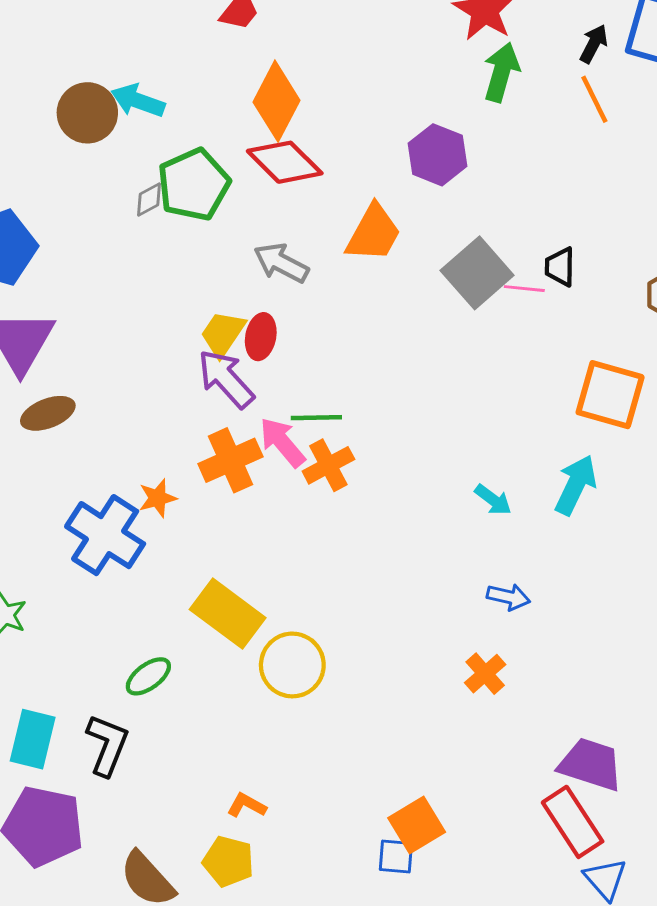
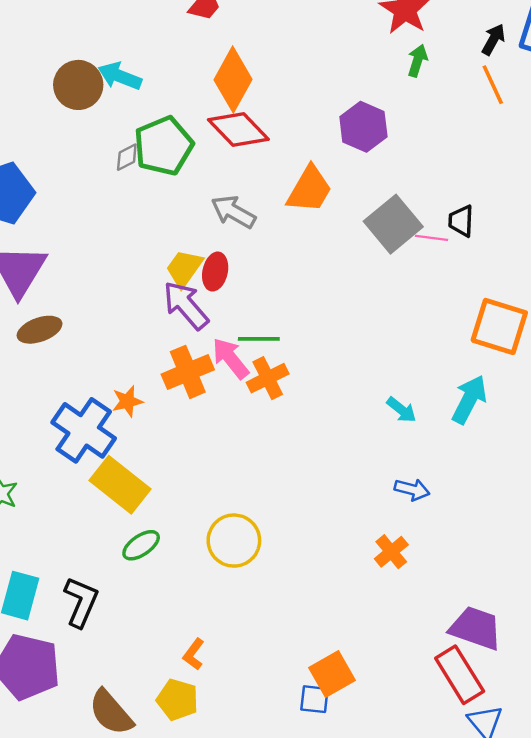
green arrow: (501, 72) -> (417, 61), size x0.7
yellow rectangle: (228, 614) -> (120, 485), moved
green ellipse: (148, 676) -> (141, 545), moved
orange L-shape: (247, 805) -> (194, 654), turned -84

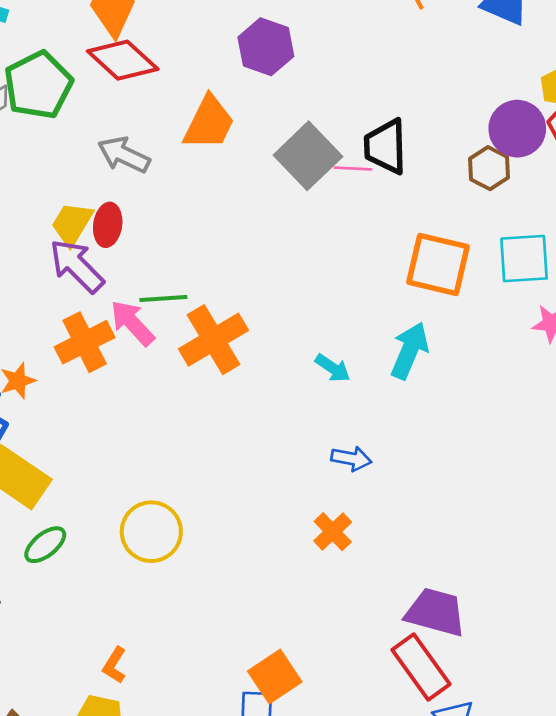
black trapezoid: (461, 221) -> (385, 147), size x1.5
orange cross: (268, 378) -> (213, 340), moved, size x1.4

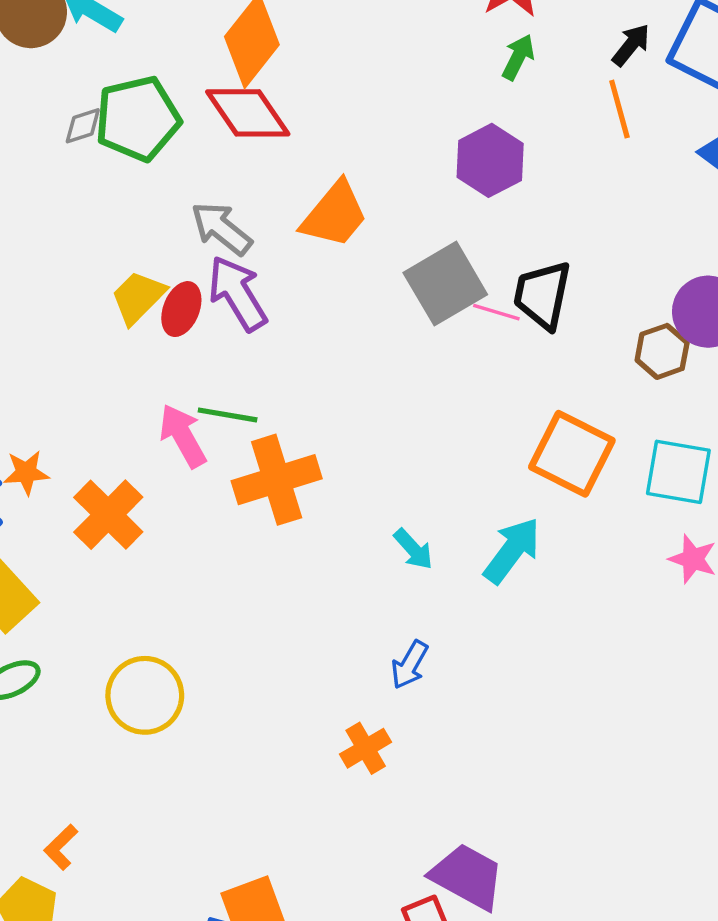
purple hexagon: (266, 47) -> (490, 160), moved
purple arrow: (77, 266) -> (237, 293), moved
orange cross: (85, 342) -> (108, 515), moved, turned -32
blue arrow: (351, 459) -> (410, 665), turned 96

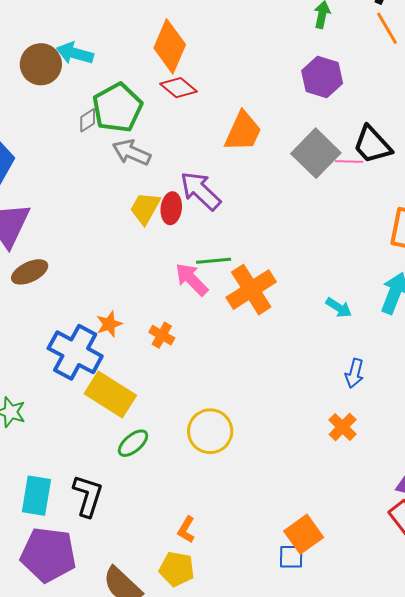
red diamond: (248, 113) -> (178, 88), size x0.7
gray arrow: (221, 228) -> (132, 152), moved
black trapezoid: (542, 295) -> (372, 145), turned -39
orange cross: (108, 515) -> (162, 335), size x0.6

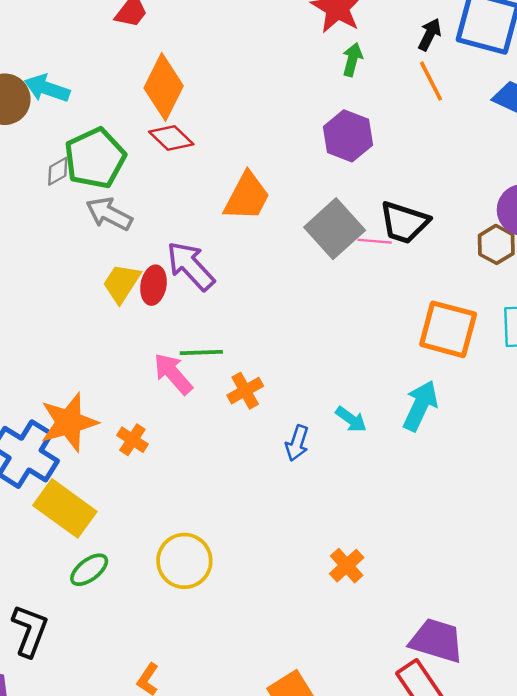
black trapezoid: (372, 145) -> (404, 222), turned -33
orange cross: (251, 290) -> (245, 391), size x0.6
orange star: (109, 324) -> (69, 422), size x1.8
blue arrow: (354, 373) -> (297, 443), moved

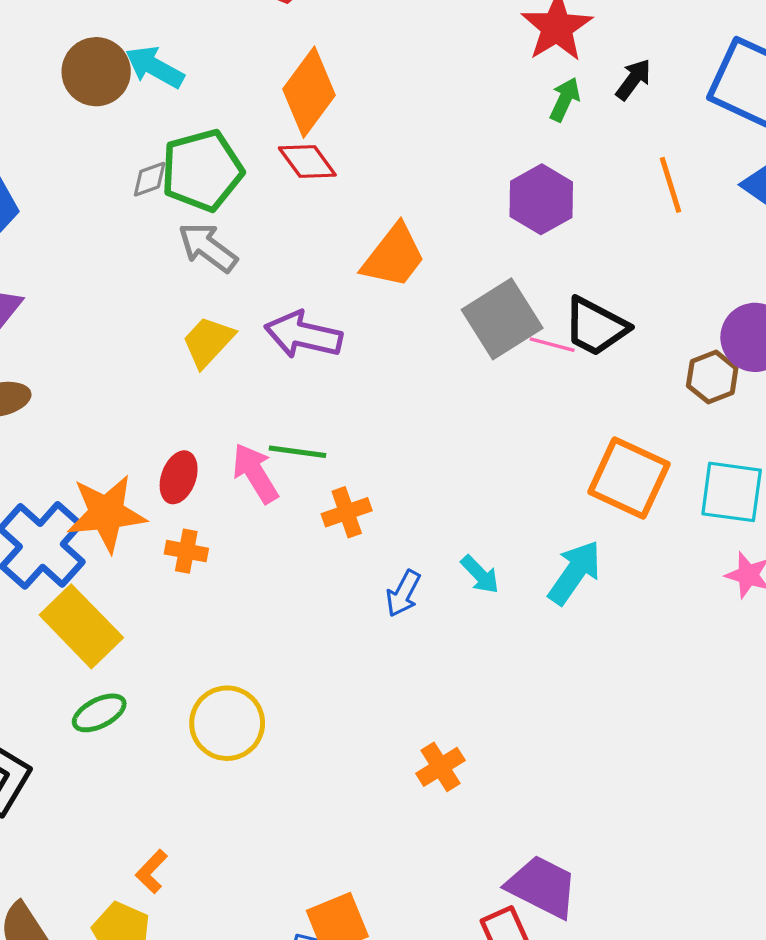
black arrow: (430, 34) -> (633, 79), moved
orange line: (431, 81) -> (671, 185), moved
purple arrow: (191, 266) -> (303, 335), turned -44
red ellipse: (153, 285) -> (179, 477), moved
orange cross: (132, 440) -> (186, 551), turned -32

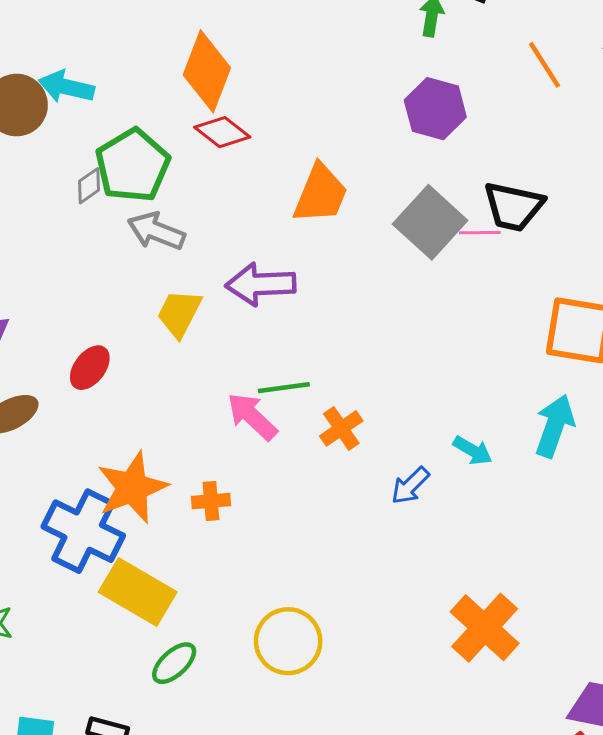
red ellipse: (179, 477) -> (90, 368), moved, turned 33
blue arrow: (403, 594) -> (410, 486), turned 33
orange cross: (440, 767) -> (485, 628), size x1.6

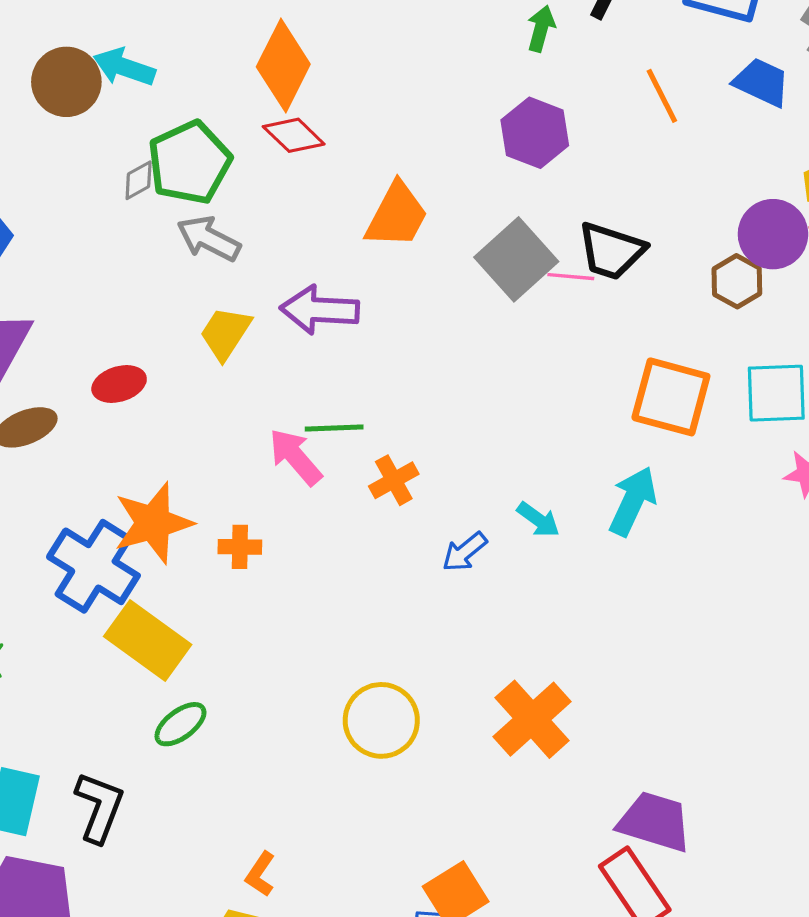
red ellipse: (90, 368) -> (119, 384), turned 30
yellow circle: (288, 641) -> (381, 720), moved

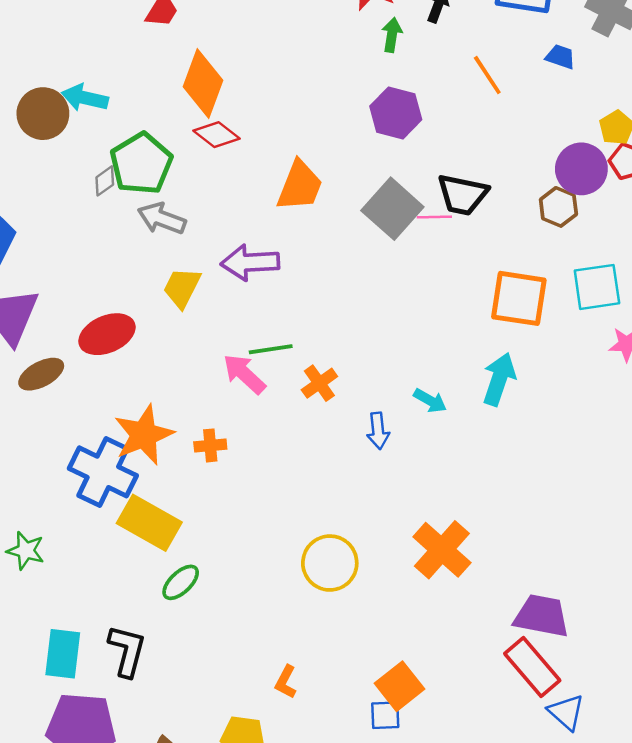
blue trapezoid: (762, 82) -> (561, 57), size x0.7
red ellipse: (119, 384) -> (107, 334), size x1.4
blue arrow: (465, 552) -> (378, 431), turned -51
orange L-shape: (260, 874) -> (286, 682), moved

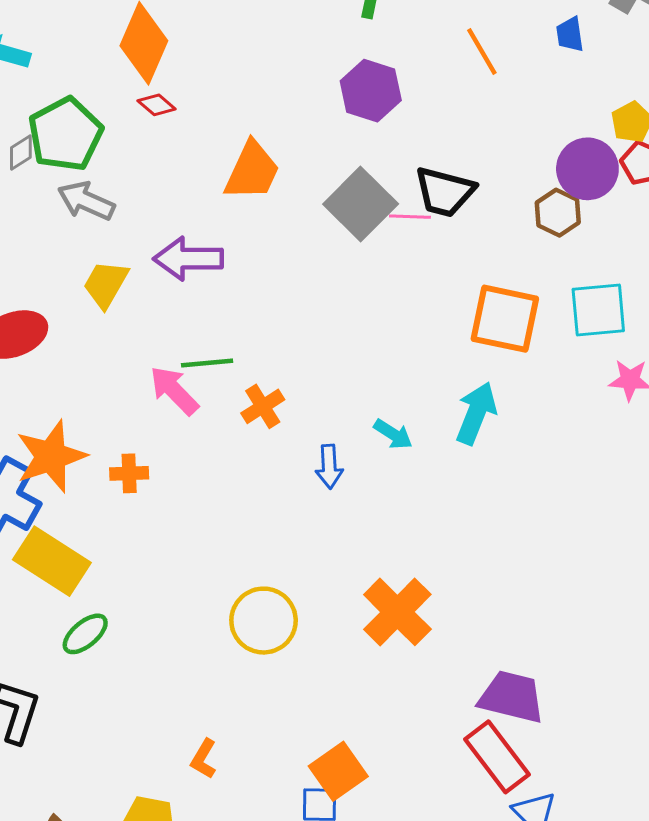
blue trapezoid: (561, 57) -> (570, 34), turned -120
red diamond: (217, 135) -> (157, 105), size x0.7

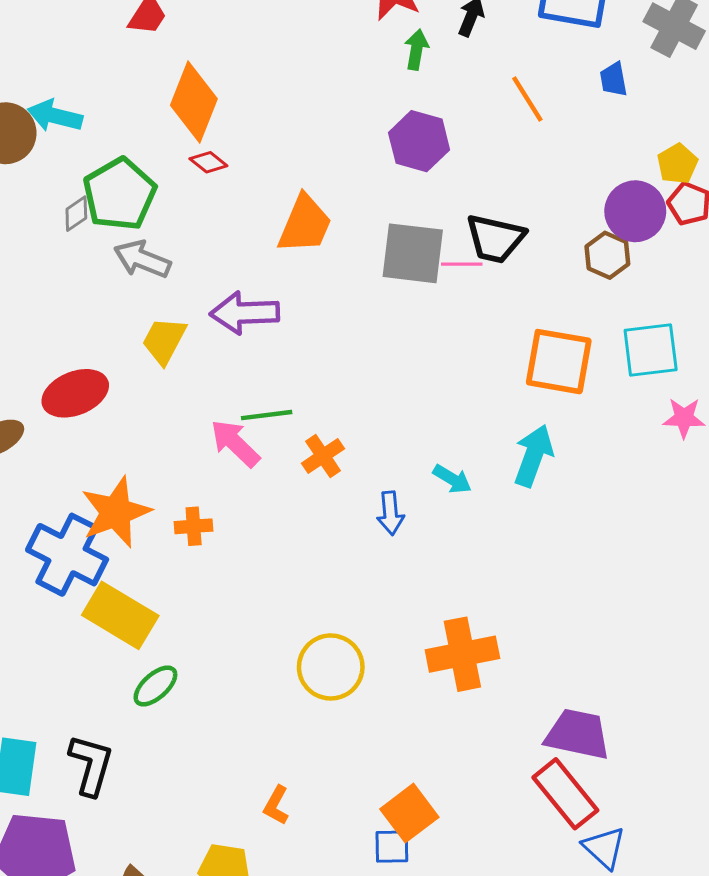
gray square: (361, 204) -> (413, 253), turned -36
orange cross: (397, 612) -> (462, 654), turned 36

